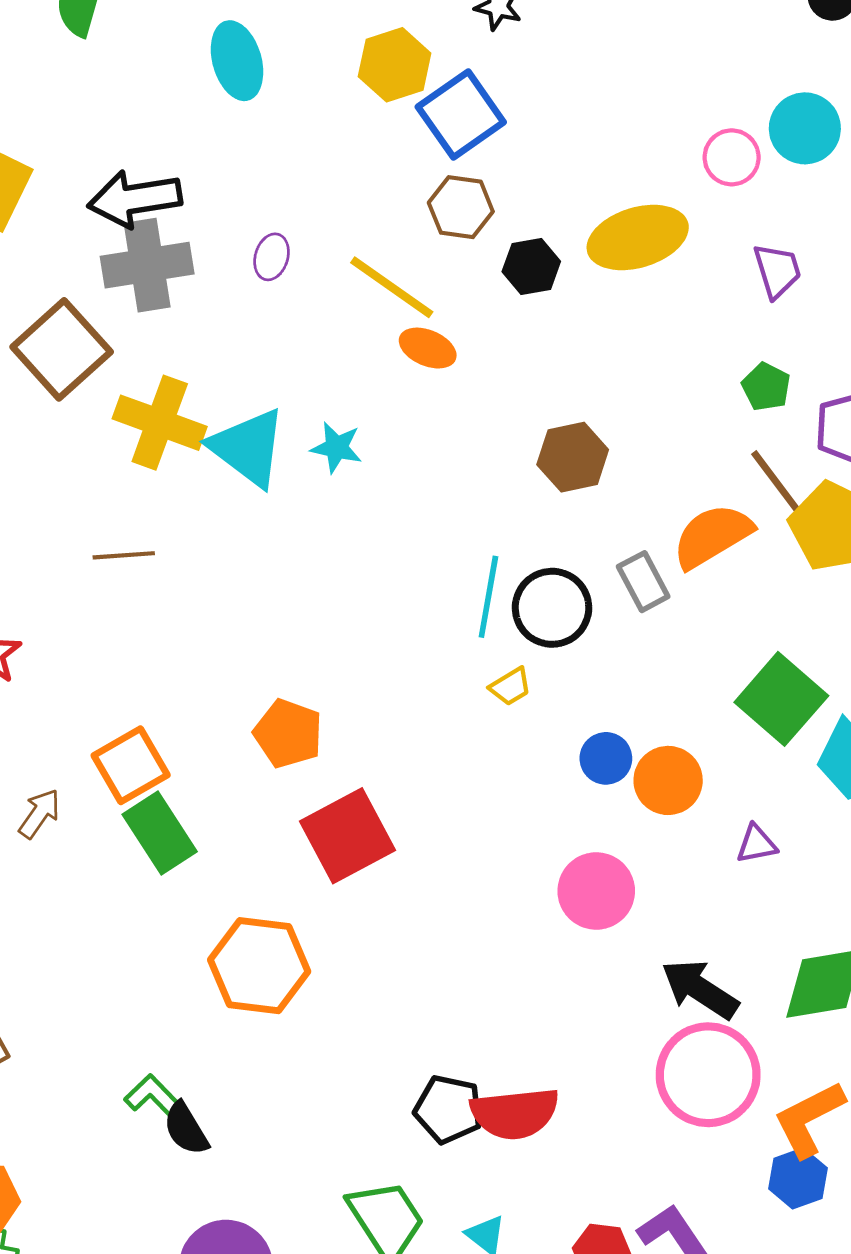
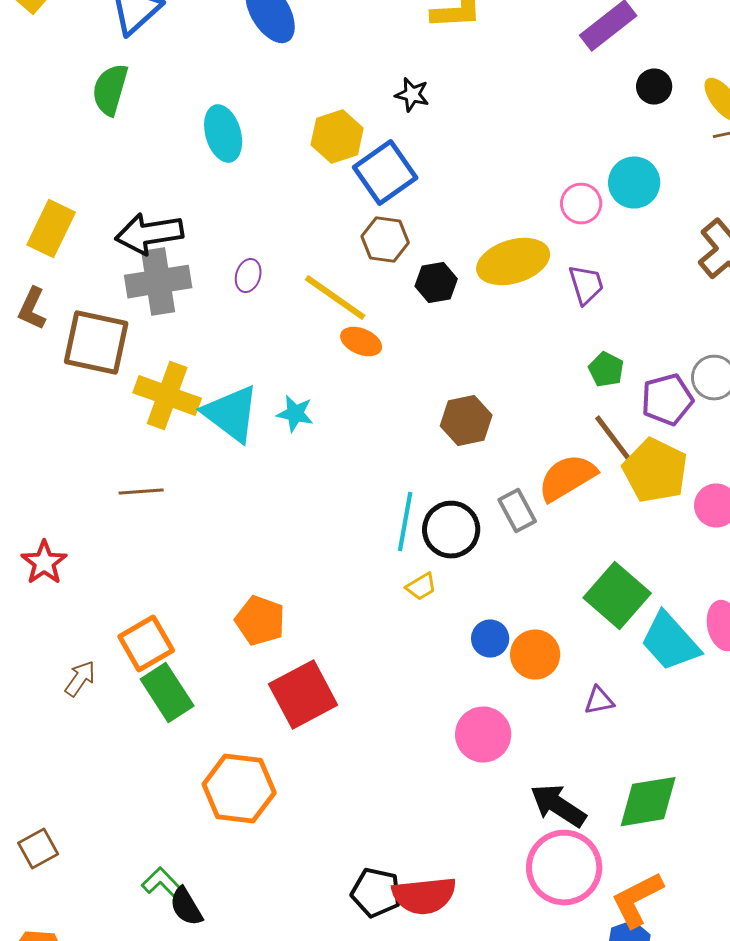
purple trapezoid: (777, 271) -> (586, 285), moved
brown square: (62, 349) -> (96, 343), turned -36

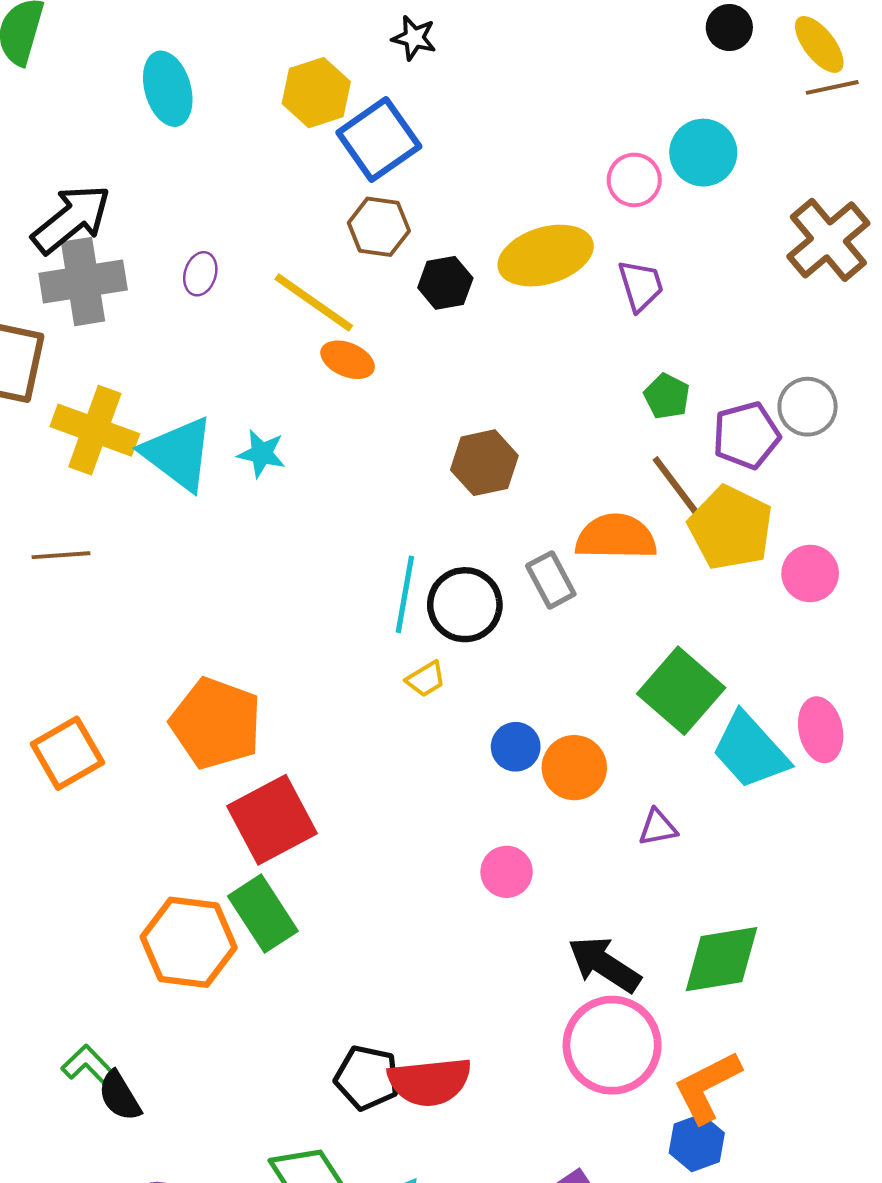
black arrow: (149, 234) -> (71, 219), turned 150
orange semicircle: (567, 478) -> (616, 537), turned 32
orange pentagon: (260, 621) -> (216, 723), size x1.4
green rectangle: (167, 693) -> (263, 914), moved
pink circle: (483, 735) -> (507, 872), size x0.7

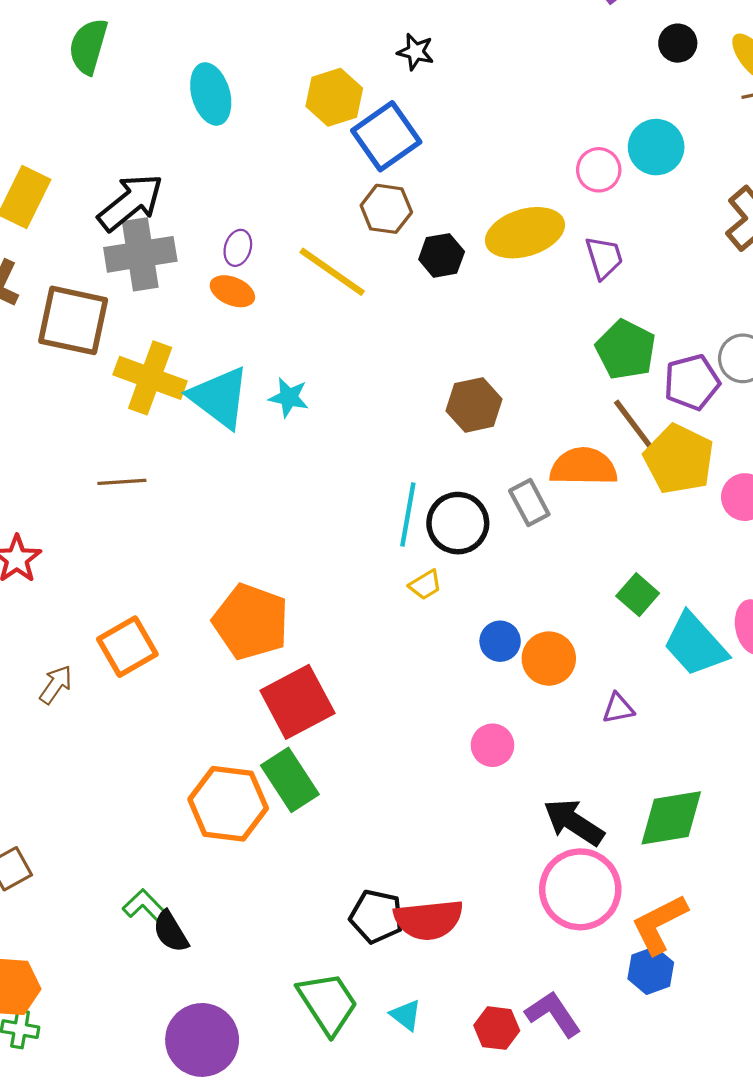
orange ellipse: (348, 360) -> (232, 291), moved
green pentagon: (667, 396) -> (626, 350), size x1.6
green square: (681, 691) -> (638, 595), size x0.6

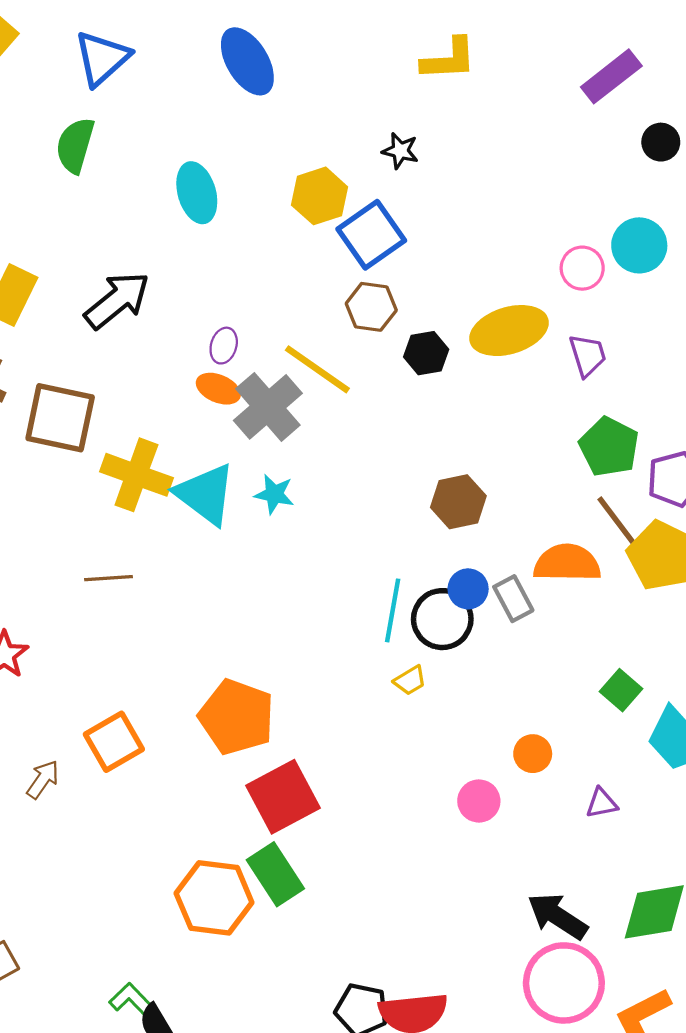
gray cross: (140, 254) -> (268, 407), moved, turned -32
blue circle: (500, 641) -> (468, 589), moved
orange circle: (549, 659) -> (533, 754), size x0.7
pink circle: (492, 745) -> (479, 801), moved

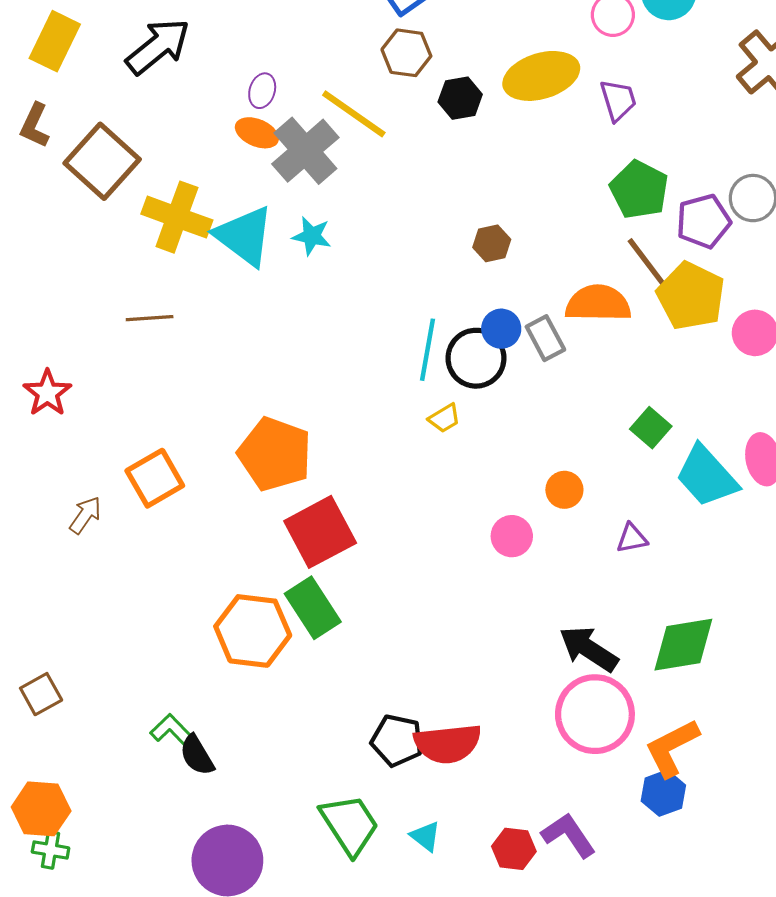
brown square: (60, 418) -> (102, 161), turned 30
brown hexagon: (458, 502) -> (492, 243), size x0.7

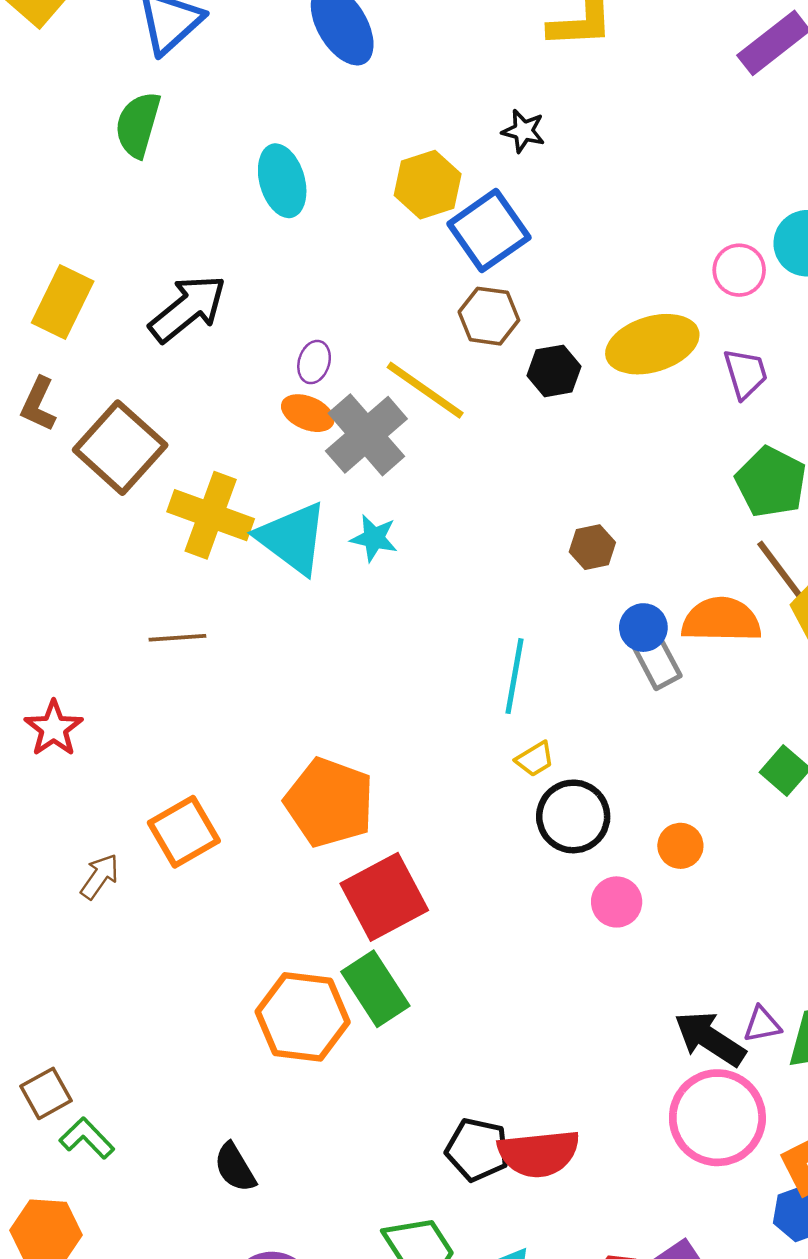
blue circle: (501, 329) -> (643, 628), moved
black circle: (476, 358) -> (573, 816), moved
purple triangle: (632, 538) -> (762, 1025), moved
green L-shape: (173, 731) -> (87, 1138), moved

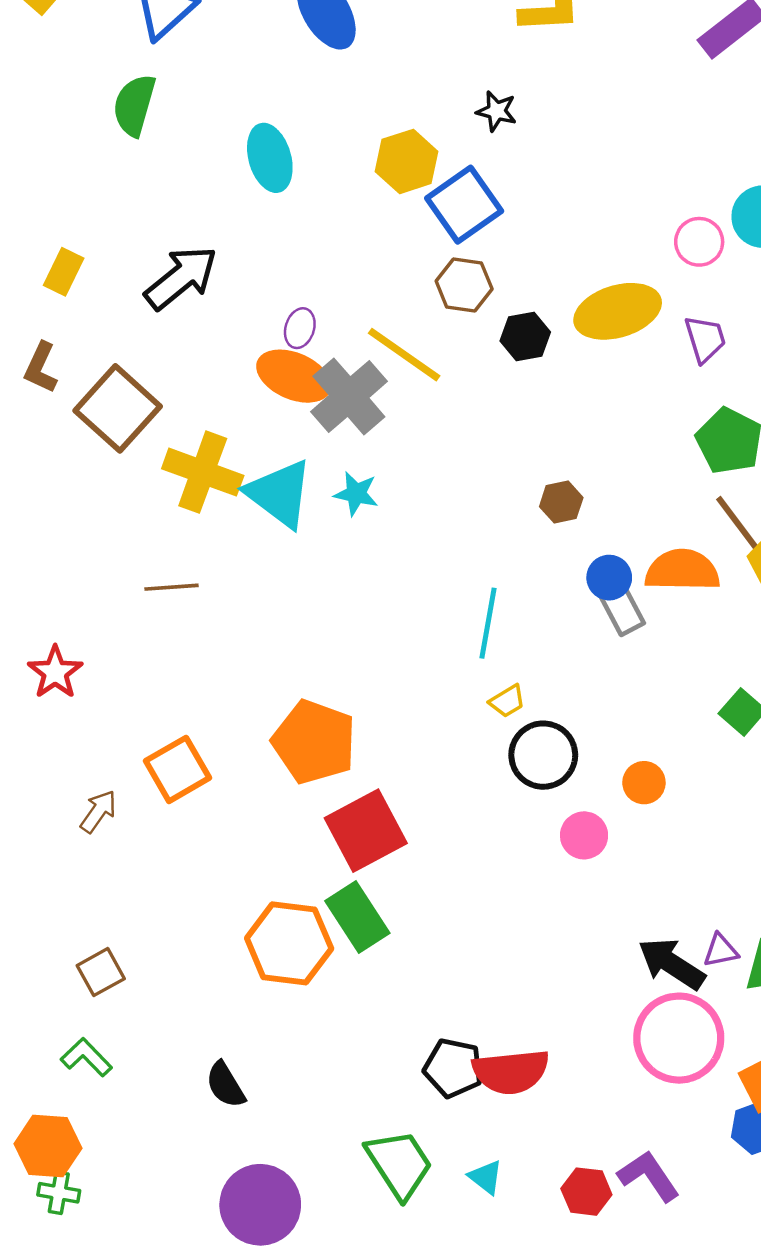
yellow rectangle: (63, 302) -> (64, 272), size x0.7
orange ellipse: (308, 413) -> (294, 376), size x1.5
brown square: (46, 1093) -> (101, 972), moved

